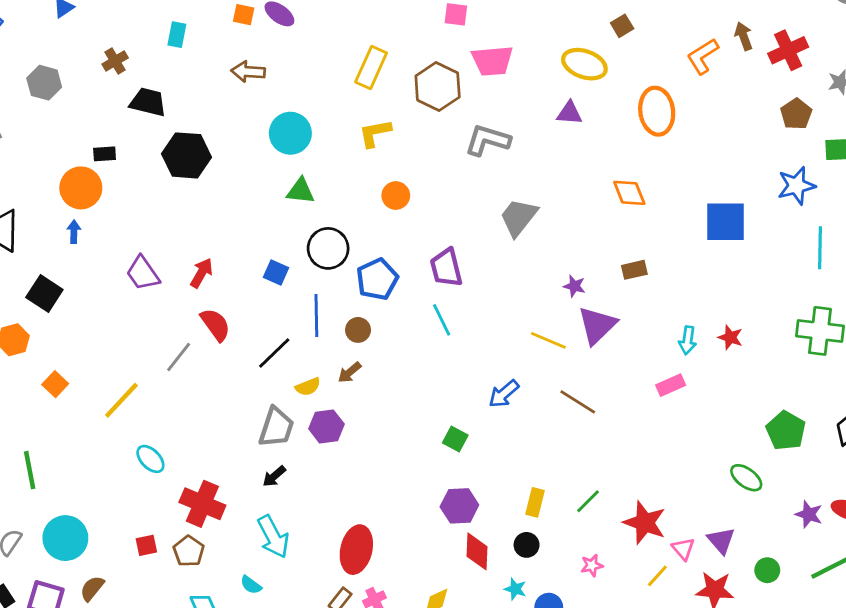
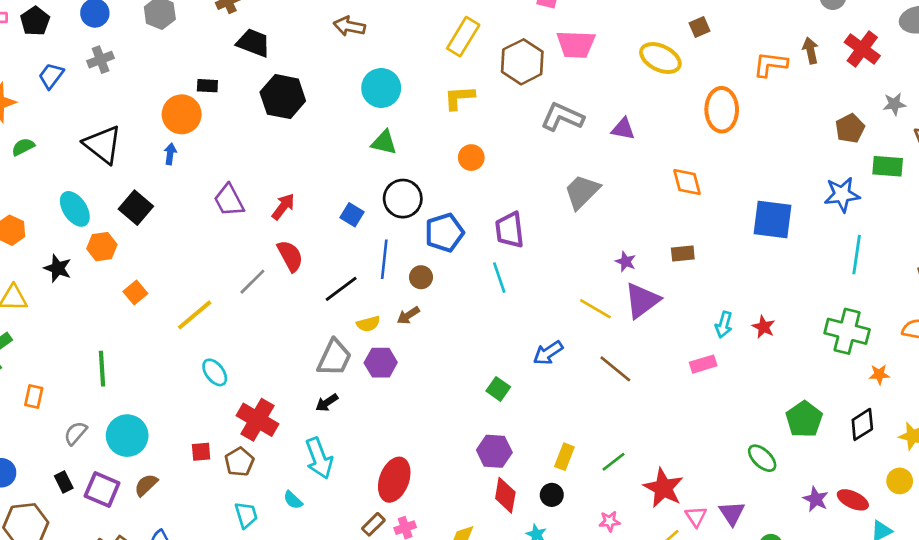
red cross: (788, 50) -> (862, 49), moved, turned -36
orange L-shape: (703, 56) -> (770, 64), turned 32
purple triangle: (569, 113) -> (623, 129), moved

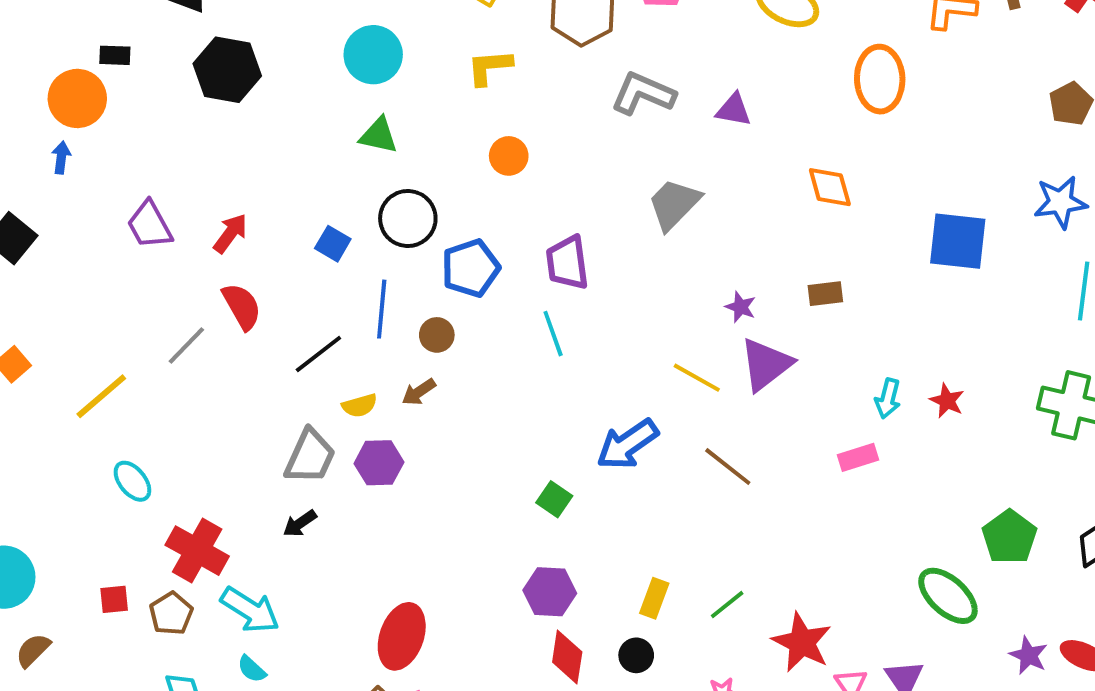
blue arrow: (548, 353) -> (627, 444), size x1.4
cyan arrow: (319, 458) -> (250, 610), moved, turned -36
green ellipse: (762, 458) -> (948, 596), size x1.4

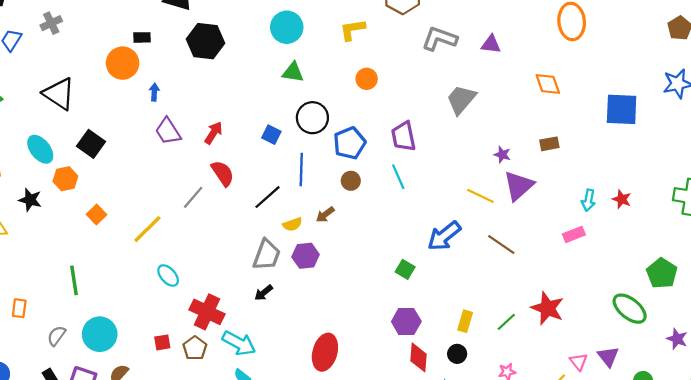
blue arrow: (61, 158) -> (154, 92), moved
brown circle: (437, 335) -> (351, 181), moved
red star: (802, 642) -> (547, 308), moved

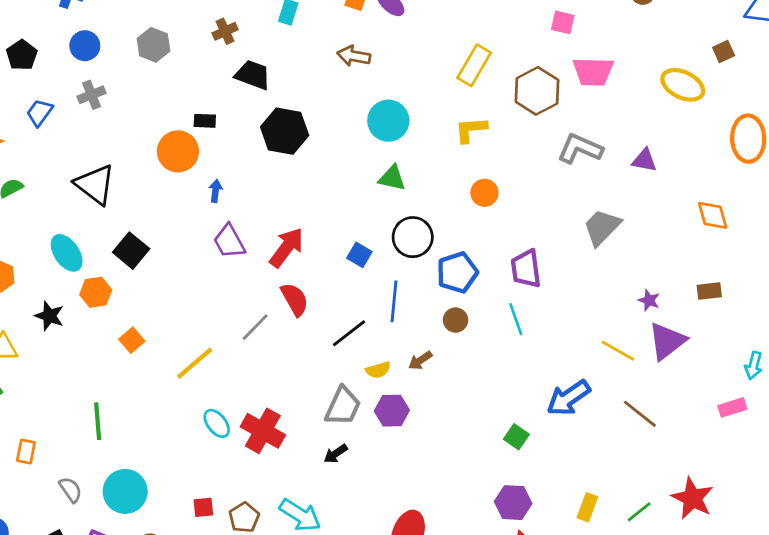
red arrow: (213, 133) -> (287, 247), size x1.4
red cross: (207, 312) -> (263, 431), moved
gray semicircle: (56, 336) -> (71, 490), turned 105

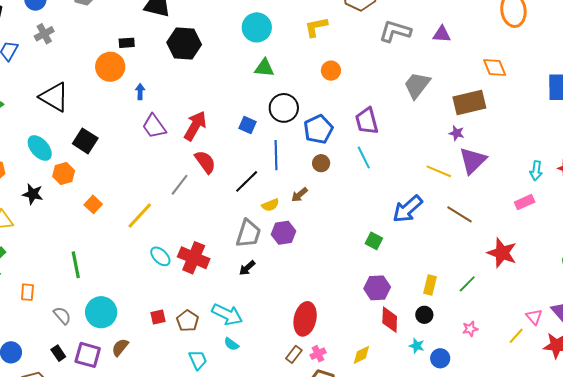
brown rectangle: (709, 291) -> (469, 103), moved, size x1.8
red star: (692, 498) -> (502, 253), moved

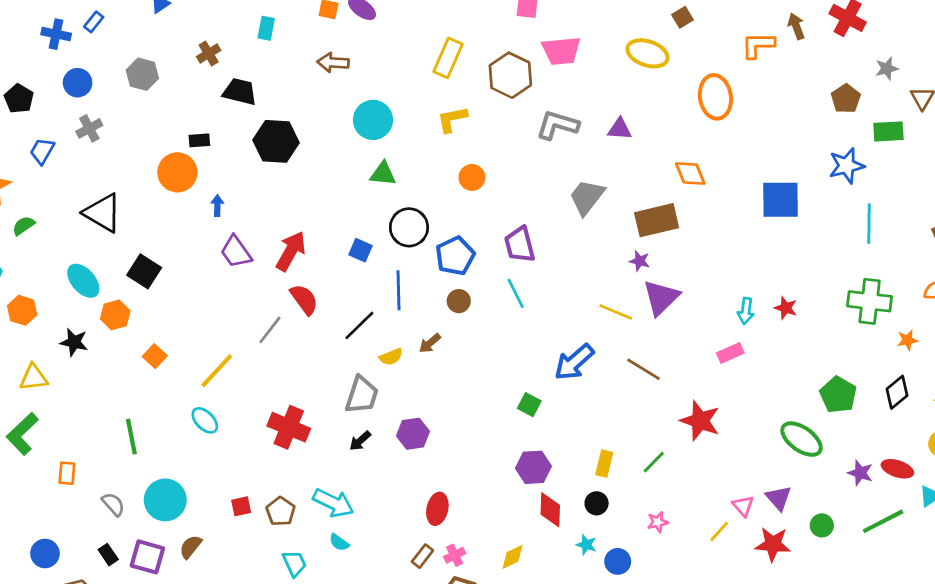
purple hexagon: (283, 233) -> (413, 434), moved
cyan ellipse: (160, 256) -> (205, 420), moved
red ellipse: (305, 319) -> (437, 509), size x0.7

